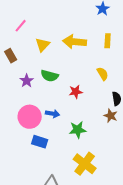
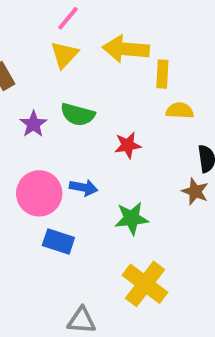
pink line: (21, 26) -> (68, 18), moved
yellow rectangle: (108, 41) -> (162, 74), moved
yellow semicircle: (103, 74) -> (180, 111), turned -56

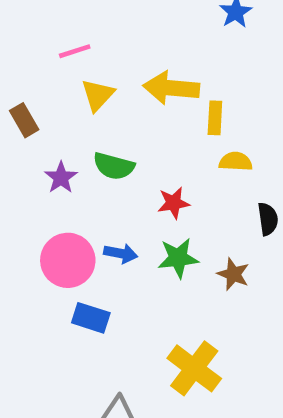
pink line: (68, 18) -> (75, 51), moved, turned 32
brown star: (195, 191) -> (233, 274), moved
green star: (132, 218) -> (178, 258), moved

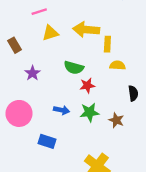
yellow triangle: (98, 95) -> (50, 33), turned 30
green semicircle: (114, 166) -> (74, 68), moved
pink circle: (68, 260) -> (19, 113), moved

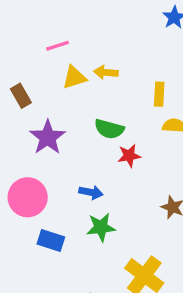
yellow arrow: (86, 30) -> (106, 72), moved, size x0.6
purple star: (32, 73) -> (48, 137), size x1.5
green star: (90, 112) -> (101, 227), moved
blue rectangle: (47, 141) -> (51, 241), moved

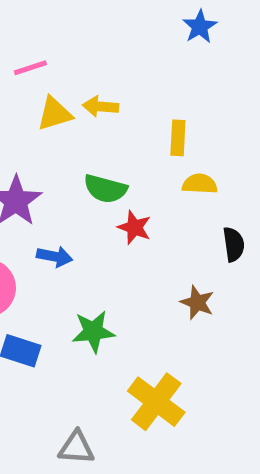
red star: (129, 156) -> (134, 227), turned 30
blue arrow: (91, 192) -> (55, 256), moved

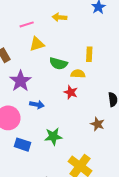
yellow arrow: (101, 106) -> (59, 17), moved
yellow semicircle: (200, 184) -> (78, 74), moved
green semicircle: (105, 189) -> (58, 64), moved

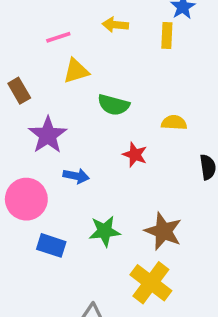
yellow rectangle: (89, 54) -> (167, 35), moved
yellow semicircle: (78, 74) -> (174, 123), moved
brown star: (97, 124) -> (163, 231), moved, size x1.5

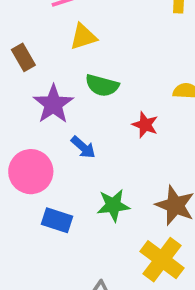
green semicircle: (114, 105) -> (102, 85), moved
blue arrow: (76, 176) -> (83, 147), turned 30

